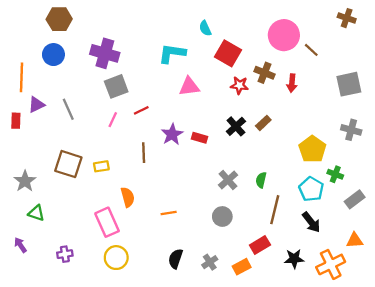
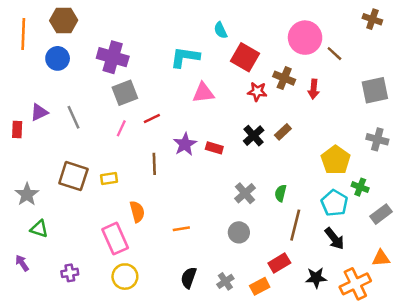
orange line: (22, 77) -> (23, 34), moved

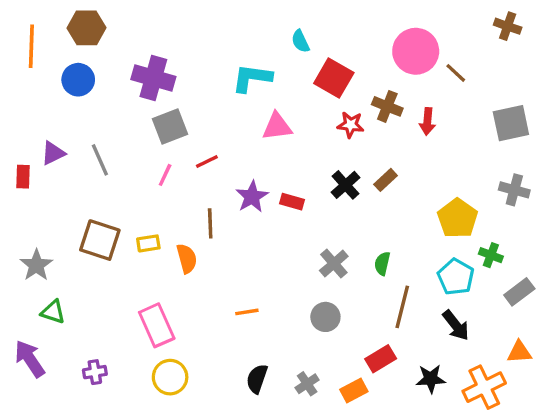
orange semicircle: (137, 212) -> (187, 258), moved
purple arrow: (22, 263) -> (30, 359), size x1.6

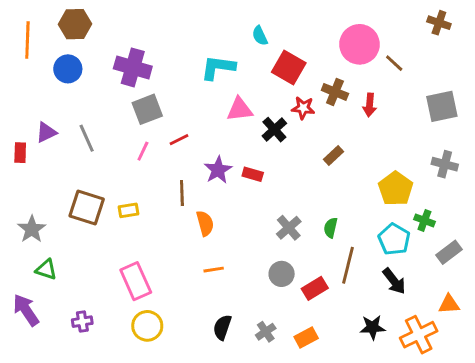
black cross: (346, 185) -> (274, 130), moved
orange semicircle: (187, 258) -> (205, 223), moved
red rectangle: (381, 359) -> (315, 288), moved

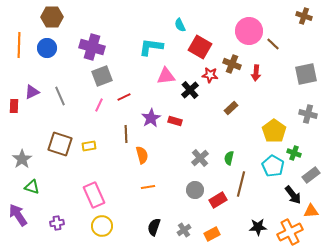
orange line: (27, 40) -> (19, 45), moved
black arrow: (394, 281) -> (293, 195), moved

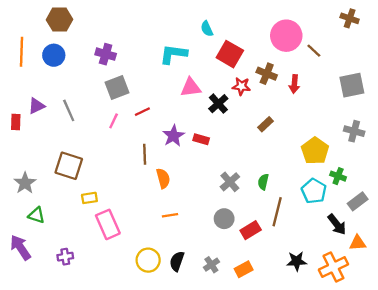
purple cross: (92, 47) -> (106, 54), size x0.7
yellow rectangle: (89, 146) -> (89, 198), moved
yellow circle: (102, 226) -> (148, 260), moved

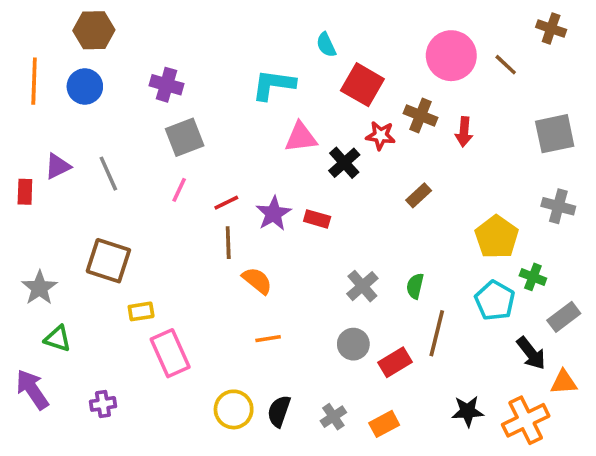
brown line: (314, 51) -> (506, 65), moved
red line: (142, 112) -> (226, 203), moved
orange semicircle: (163, 178) -> (257, 281), turned -36

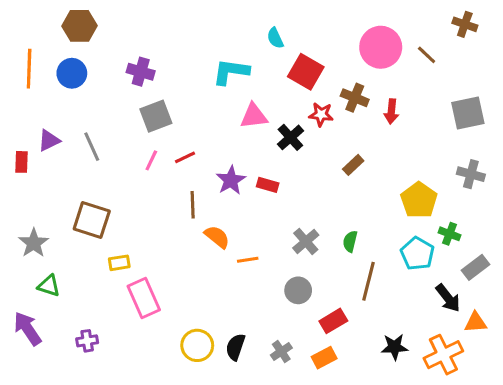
red line: (226, 203) -> (185, 157), moved
orange line: (268, 339) -> (248, 260), moved
red rectangle: (395, 362) -> (333, 321), moved

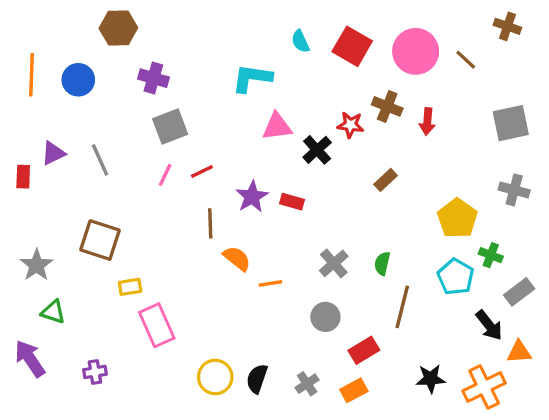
brown hexagon: (79, 26) -> (118, 28), moved
red square: (306, 72) -> (352, 46), moved

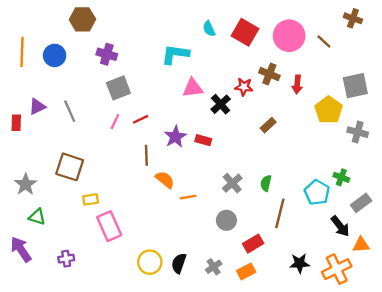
yellow pentagon: (457, 218) -> (329, 110), moved

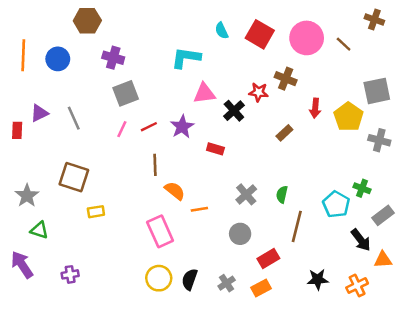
red arrow: (297, 84) -> (315, 108), moved
purple star: (175, 137) -> (182, 127), moved
pink rectangle: (109, 226) -> (160, 231), moved
orange cross: (337, 269) -> (357, 286), size x0.7

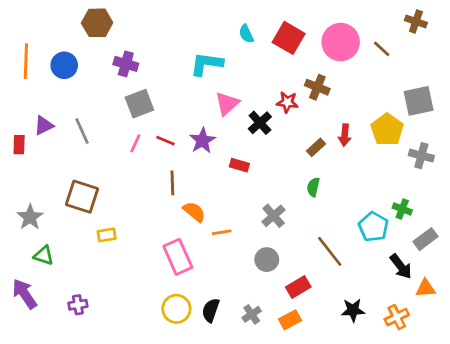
pink triangle: (204, 93) -> (227, 104), turned -35
red arrow: (315, 108) -> (345, 135), moved
red line: (149, 127) -> (165, 141), turned 49
green semicircle: (282, 194) -> (313, 187), moved
brown line: (297, 226) -> (330, 251), turned -52

